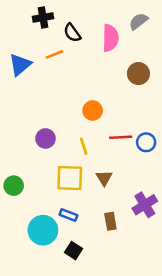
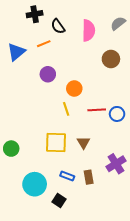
gray semicircle: (138, 21) -> (118, 23), moved
purple circle: (45, 138) -> (48, 74), moved
yellow line: (84, 146) -> (66, 109), moved
blue rectangle: (68, 215) -> (67, 176), moved

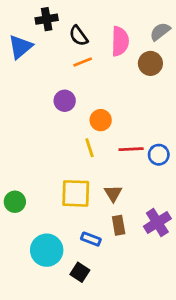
orange line: (44, 44) -> (83, 62), moved
blue triangle: (16, 52) -> (20, 47), moved
brown circle: (111, 59) -> (150, 63), moved
brown rectangle: (89, 177) -> (119, 225), moved

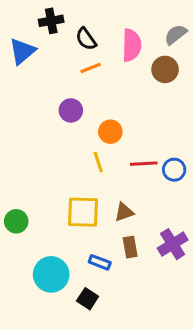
brown triangle: (113, 193) -> (124, 212), turned 42

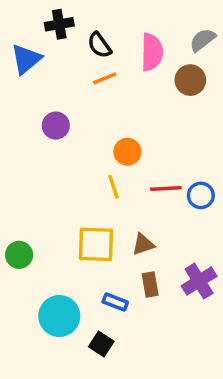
purple circle: (71, 110) -> (56, 126), moved

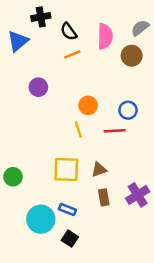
blue circle: (201, 195) -> (128, 110), moved
blue rectangle: (115, 302) -> (67, 209), moved

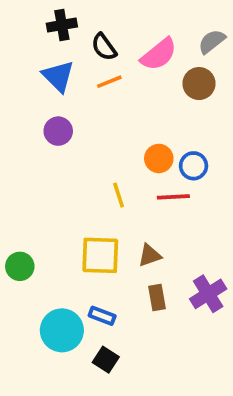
pink semicircle: (105, 36) -> (159, 54), turned 50
blue triangle: (18, 41) -> (58, 76), moved, turned -35
orange circle: (88, 105) -> (159, 158), moved

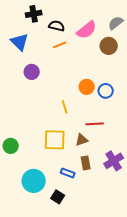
black semicircle: (104, 47) -> (57, 26), turned 140
blue triangle: (58, 76) -> (20, 42), moved
red line: (173, 197) -> (95, 124), moved
blue rectangle: (102, 316) -> (68, 173), moved

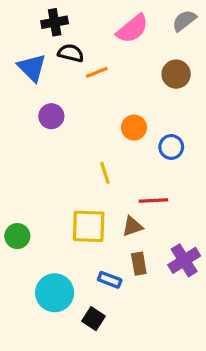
gray semicircle: (116, 23) -> (184, 21), moved
black semicircle: (57, 26) -> (71, 53), moved
pink semicircle: (87, 30) -> (132, 29), moved
orange circle: (87, 87) -> (134, 128), moved

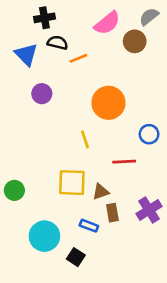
brown circle: (176, 74) -> (135, 41), moved
orange circle: (134, 128) -> (108, 103), size x1.6
blue circle: (171, 147) -> (149, 134), moved
brown triangle: (132, 226) -> (101, 192), moved

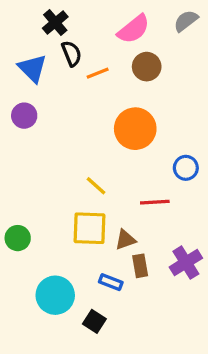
black cross: (44, 18) -> (55, 23), turned -30
brown circle: (135, 41) -> (147, 67), moved
black semicircle: (58, 43) -> (72, 54), turned 54
purple circle: (42, 94) -> (24, 116), moved
yellow line: (85, 139) -> (96, 186), moved, turned -30

